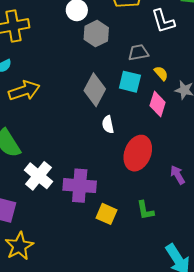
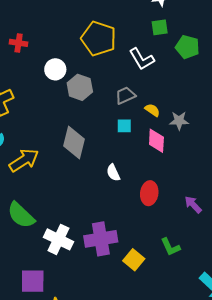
cyan square: (130, 82) -> (124, 126), size x0.7
gray diamond: (95, 90) -> (74, 143), moved
red ellipse: (138, 153) -> (149, 193), size x0.7
yellow square: (107, 214) -> (134, 260), turned 30

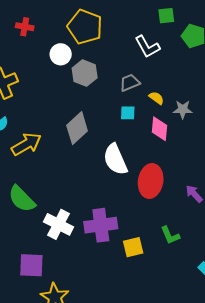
yellow pentagon: (99, 38) -> (85, 27), moved
gray diamond: (74, 143) -> (77, 128), turned 32
white semicircle: (113, 173) -> (115, 159), size x1.8
red ellipse: (149, 193) -> (151, 181), size x1.4
yellow square: (134, 260) -> (133, 247), turned 35

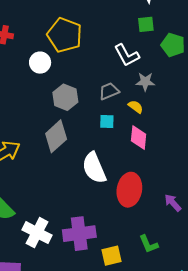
gray hexagon: (85, 73) -> (65, 97), moved
gray star: (183, 109) -> (145, 82), moved

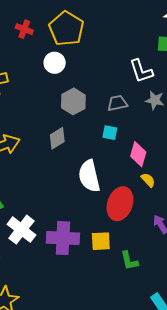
yellow pentagon: (65, 35) -> (66, 29), moved
yellow semicircle: (136, 107) -> (148, 180), moved
gray diamond: (56, 136) -> (57, 138), size x0.7
yellow square: (112, 256) -> (101, 241), moved

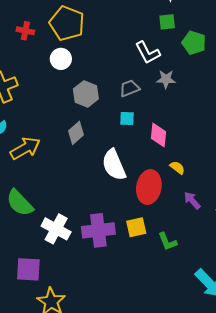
yellow semicircle: (148, 180) -> (177, 168), moved

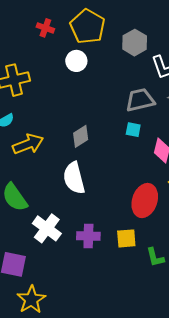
gray trapezoid: (130, 88) -> (140, 100), size x1.4
gray hexagon: (86, 94) -> (135, 43), moved
white semicircle: (114, 165) -> (74, 178), moved
purple cross: (98, 230) -> (88, 236), size x0.7

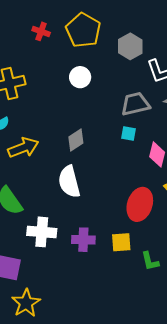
white circle: (76, 61) -> (80, 77), moved
white cross: (47, 228) -> (42, 232), turned -32

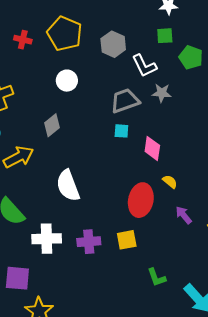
gray diamond: (76, 140) -> (52, 125), moved
green L-shape: (150, 261) -> (157, 277), moved

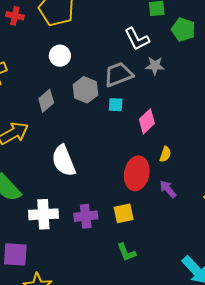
gray hexagon: (113, 44) -> (85, 90), moved
pink diamond: (152, 148) -> (147, 121), turned 40
yellow semicircle: (170, 182) -> (165, 154), turned 70
purple arrow: (184, 215) -> (168, 189), moved
green L-shape: (157, 277) -> (126, 252), moved

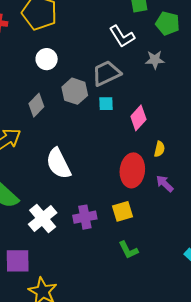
gray star: (155, 66) -> (155, 60), moved
white cross: (43, 214) -> (43, 219), turned -32

